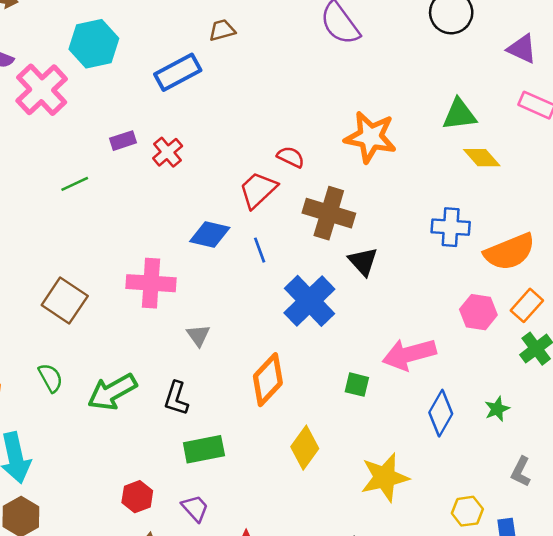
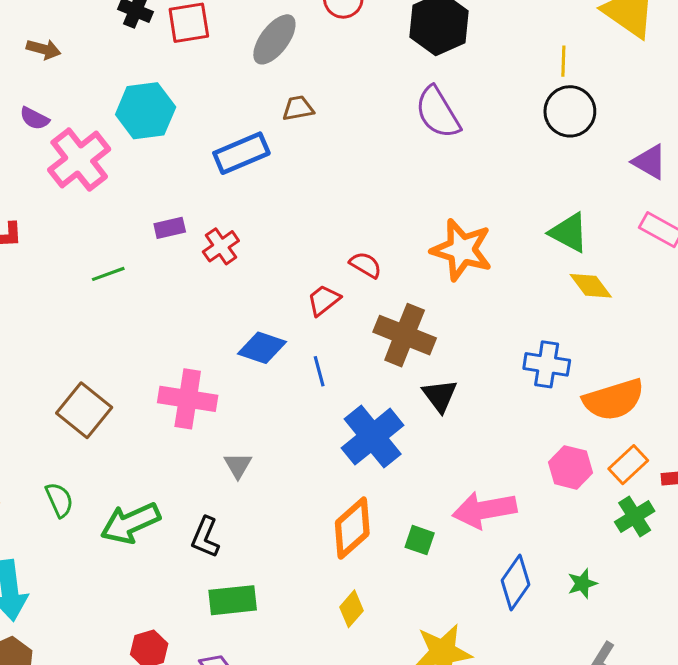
green triangle: (459, 114) -> (569, 233), turned 30
red trapezoid: (258, 190) -> (324, 300), size x0.7
orange diamond: (268, 380) -> (352, 528), moved
yellow diamond: (305, 448) -> (352, 609), size x0.7

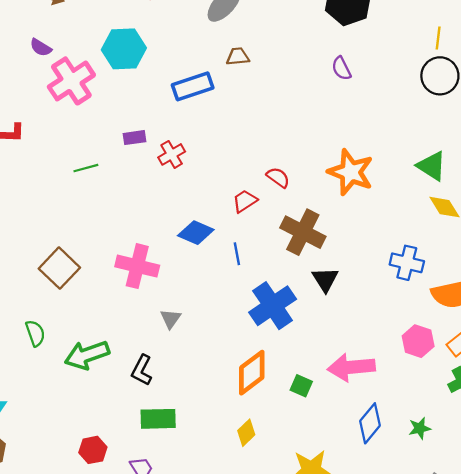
purple semicircle: (438, 112) -> (341, 68), size x0.6

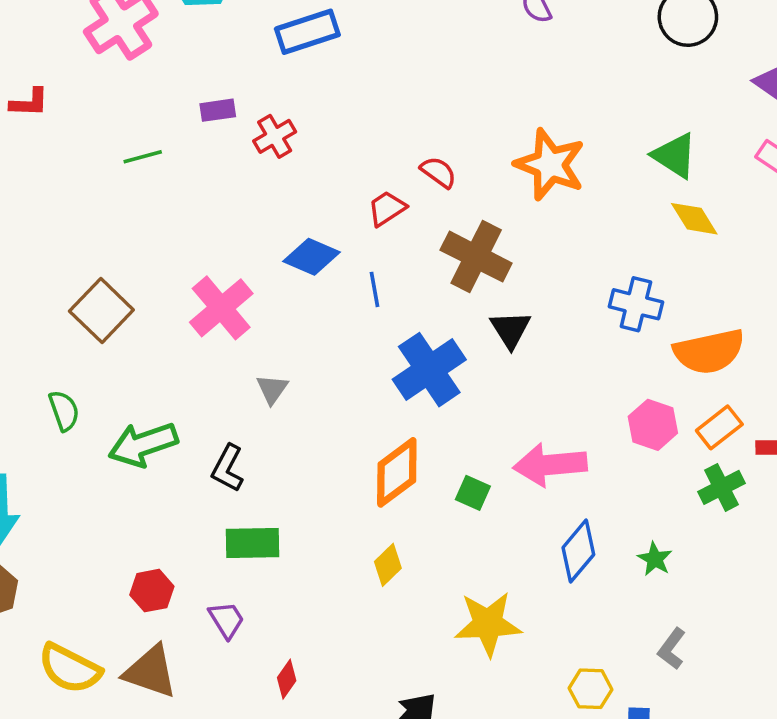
pink cross: (137, 266) -> (221, 308), turned 36
green star: (420, 428) -> (655, 559), turned -30

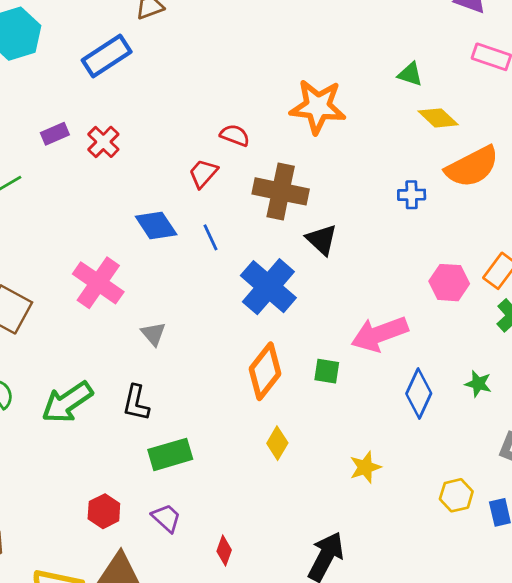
green triangle: (675, 156) -> (410, 74), size x0.7
blue diamond: (311, 257) -> (156, 226), turned 48
blue cross: (636, 304) -> (412, 195), size x0.7
orange semicircle: (709, 351) -> (472, 167), moved
yellow star: (488, 624) -> (365, 467), size x0.6

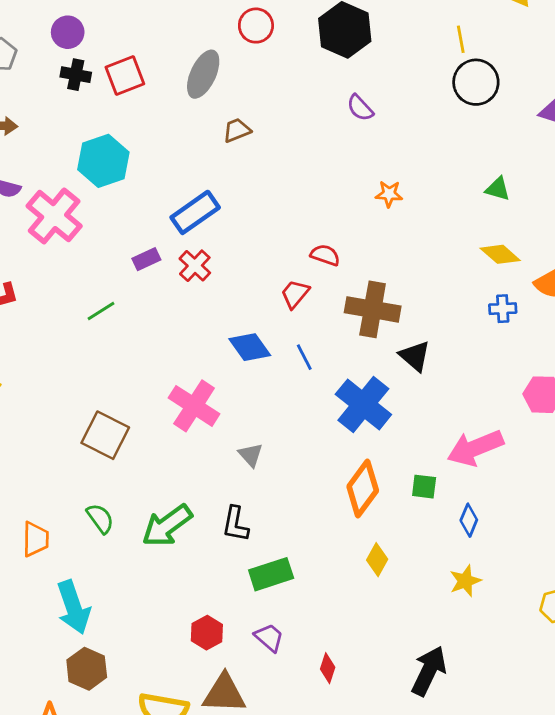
blue rectangle: (107, 56) -> (195, 212), moved
orange star: (318, 107) -> (389, 194), moved, size x0.5
yellow diamond: (438, 118) -> (500, 254), moved
blue diamond: (419, 393) -> (469, 520), moved, size x0.7

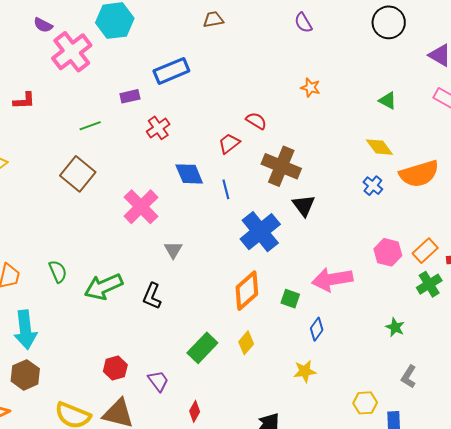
red cross: (195, 266) -> (158, 128), moved
blue cross: (503, 309) -> (373, 186), turned 30
brown square: (105, 435) -> (78, 174), moved
green rectangle: (271, 574) -> (202, 348), moved, turned -40

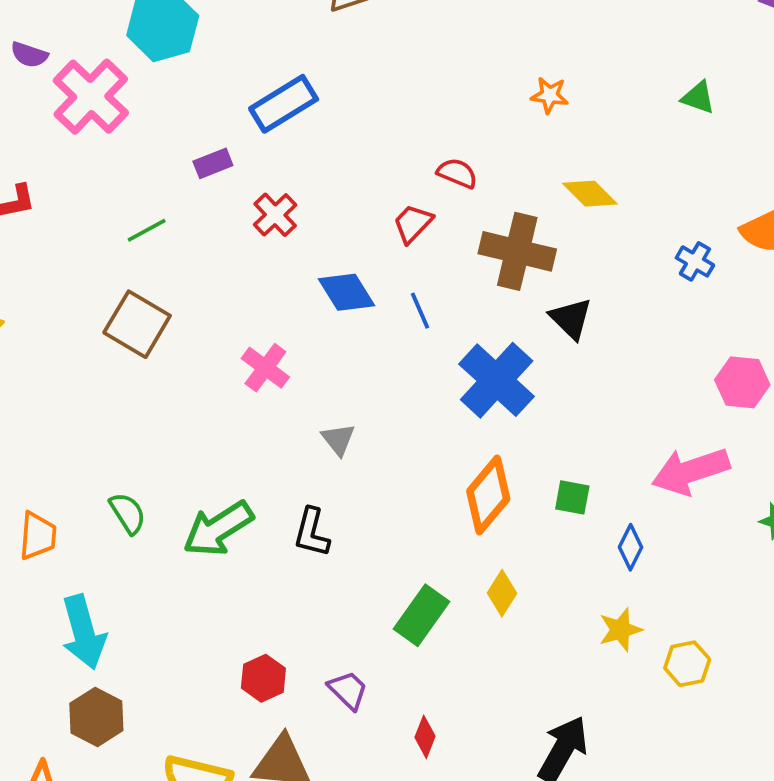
yellow diamond: (379, 147) -> (590, 194), moved
pink cross: (141, 207) -> (265, 368), size x0.7
pink arrow: (332, 279) -> (691, 471), moved
yellow hexagon: (365, 403) -> (687, 664), moved

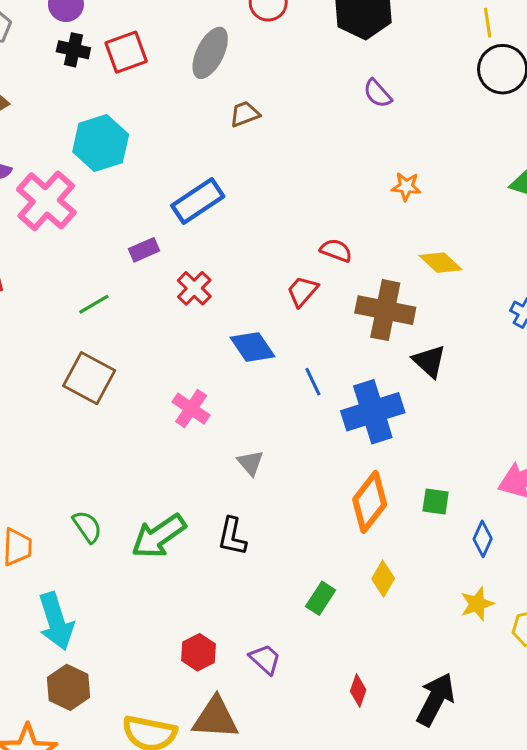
blue line: (420, 311) -> (313, 382), moved
blue cross: (497, 380) -> (373, 412), turned 32
green rectangle: (421, 615) -> (321, 598), size x0.7
red diamond: (425, 737) -> (358, 691), moved

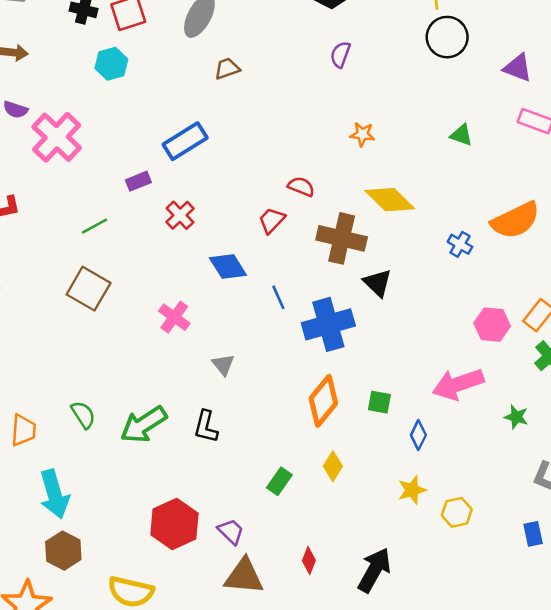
purple semicircle: (378, 93) -> (340, 54), turned 60
cyan hexagon: (101, 143) -> (111, 64), moved, size x0.7
yellow diamond: (441, 263) -> (390, 200), size x1.4
red hexagon: (198, 652) -> (174, 524), size x1.6
brown triangle: (215, 718) -> (244, 576), moved

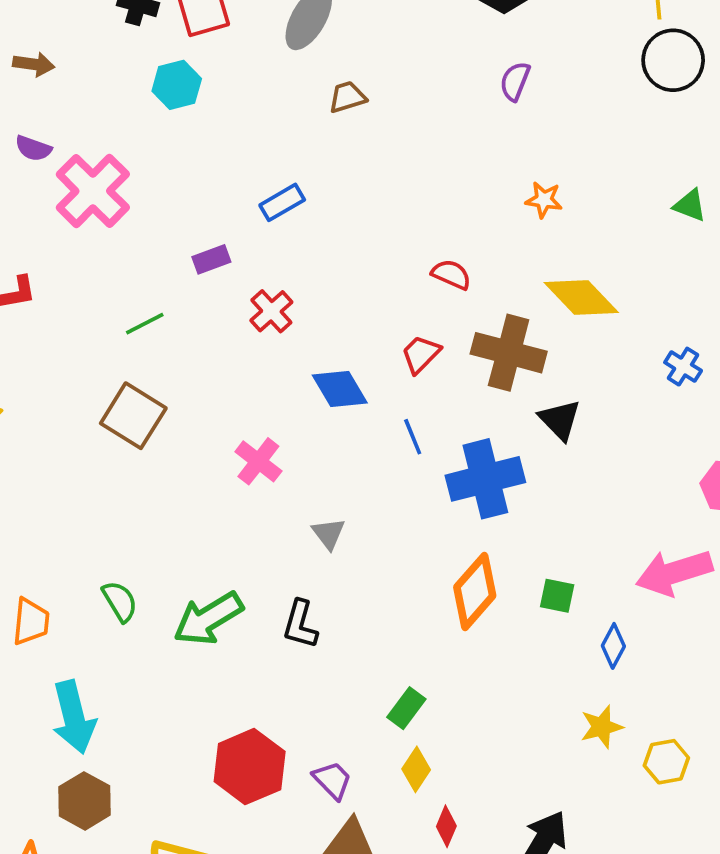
blue rectangle: (185, 141) -> (282, 202), size x0.7
red trapezoid: (272, 220) -> (421, 354), moved
yellow diamond: (333, 466) -> (416, 769), moved

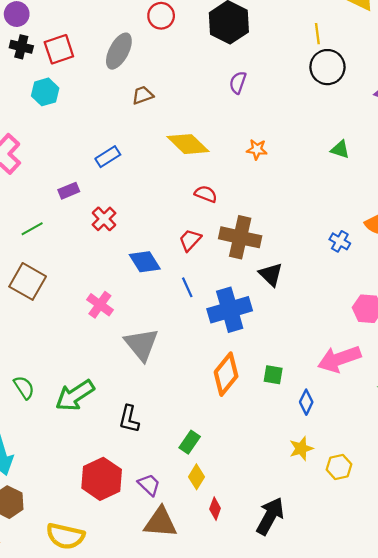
yellow diamond: (581, 297) -> (188, 144), moved
gray triangle: (329, 533) -> (141, 344), size x1.8
black L-shape: (300, 624) -> (129, 419), moved

